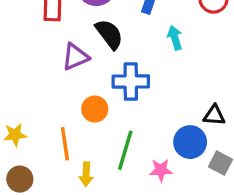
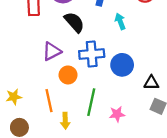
purple triangle: (75, 57) -> (52, 51), moved
black triangle: (214, 115) -> (151, 83), moved
blue circle: (190, 142) -> (122, 65), moved

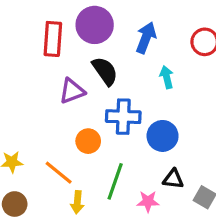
purple triangle: (52, 51) -> (72, 91), moved
black triangle: (151, 83) -> (173, 179), moved
orange line: (49, 101) -> (59, 173), turned -45

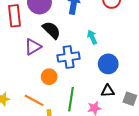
cyan arrow: (167, 77) -> (92, 37), moved
blue circle: (163, 136) -> (108, 64), moved

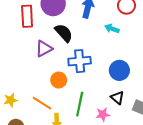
cyan arrow: (92, 37) -> (112, 29), moved, turned -48
black triangle: (108, 91) -> (117, 98), turned 40

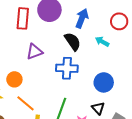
black semicircle: (64, 33) -> (73, 42), moved
orange circle: (59, 80) -> (14, 79), moved

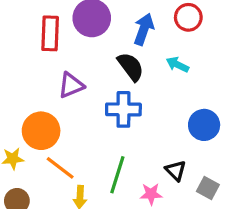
red circle: (119, 21) -> (188, 17), moved
orange circle: (14, 79) -> (41, 131), size x1.5
blue circle: (104, 82) -> (204, 125), moved

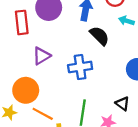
cyan arrow: (177, 65) -> (126, 21), moved
black semicircle: (131, 67) -> (99, 36), moved

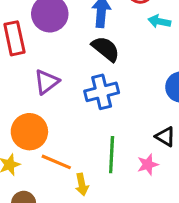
black semicircle: (99, 36) -> (106, 49), moved

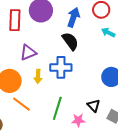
yellow arrow: (82, 185) -> (38, 76), moved

